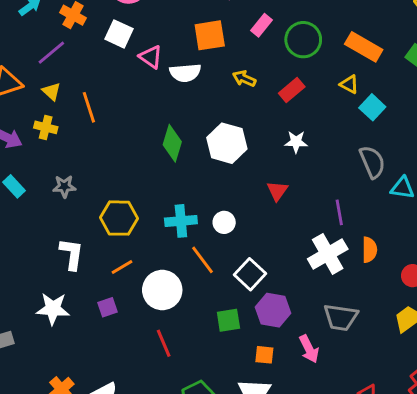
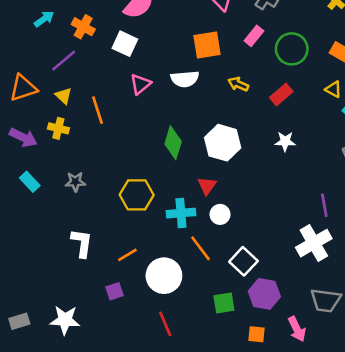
pink triangle: (151, 57) -> (141, 84), moved, turned 45
red triangle: (277, 191) -> (207, 186), moved
yellow hexagon: (119, 218) -> (137, 195), moved
white star: (53, 309) -> (65, 320), moved

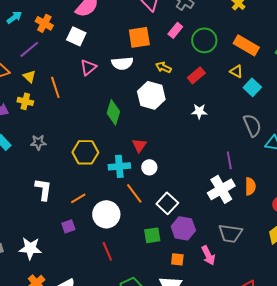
white hexagon: (223, 143) -> (151, 95), moved

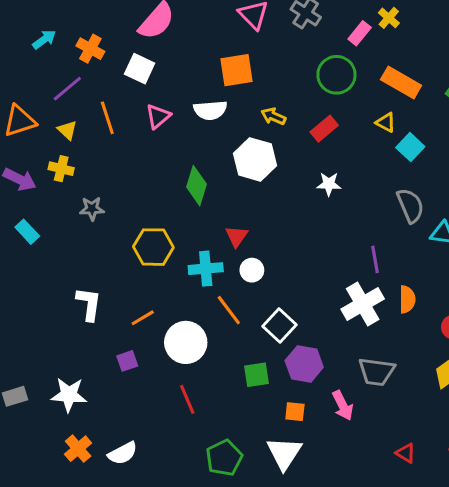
pink rectangle: (175, 30) -> (360, 33), moved
orange line: (55, 87) -> (107, 118), moved
gray star: (38, 142) -> (92, 209), moved

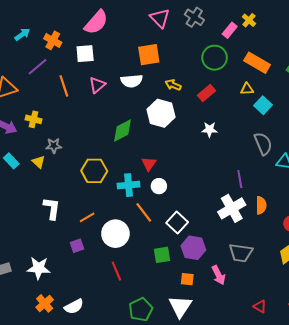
white square: (140, 69) -> (85, 54), turned -30
yellow triangle: (386, 122) -> (247, 89), turned -32
yellow triangle: (67, 130) -> (39, 162), moved
green diamond: (197, 186) -> (123, 130), turned 45

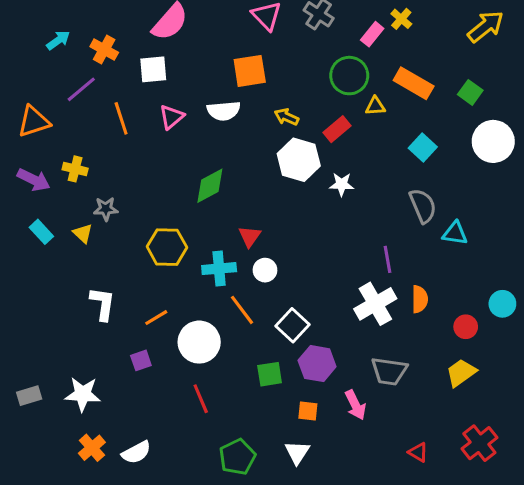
yellow triangle: (247, 89) -> (375, 106), moved
white hexagon: (161, 113) -> (299, 160), moved
white triangle: (180, 306) -> (297, 452), size x0.7

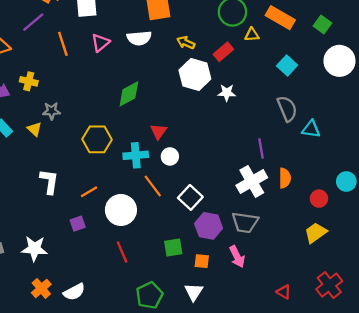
gray trapezoid: (389, 371) -> (245, 222), moved
green square: (270, 374) -> (173, 248), moved

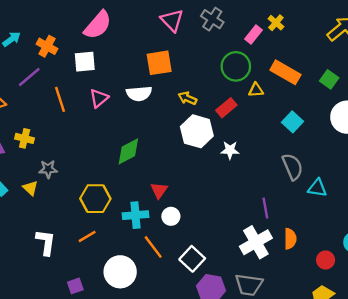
orange line: (89, 192) -> (87, 236), moved

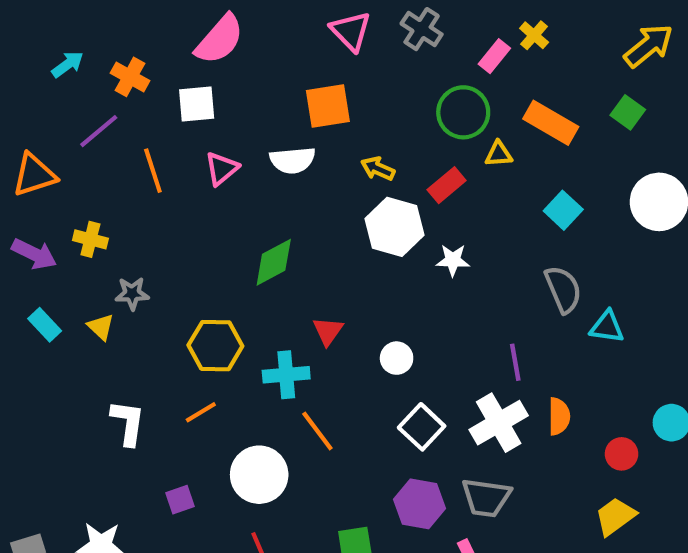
green square: (329, 79) -> (628, 112), moved
white circle: (171, 216) -> (397, 358), moved
white square: (192, 259) -> (422, 427), moved

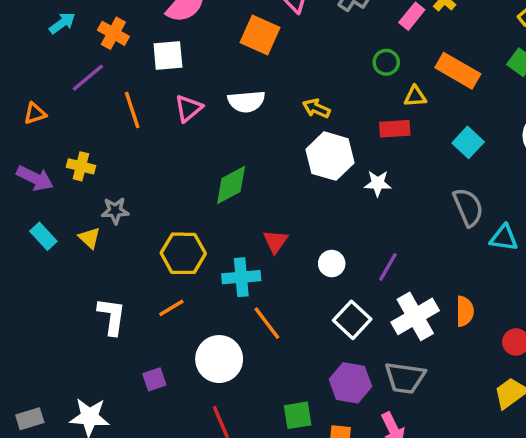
orange square: (328, 106) -> (260, 35), moved, turned 33
green circle: (463, 112) -> (386, 62), size x0.6
orange triangle: (34, 175) -> (35, 113), size x0.6
red rectangle: (447, 185) -> (395, 129), moved, turned 36
purple line: (515, 362) -> (388, 267), moved, turned 40

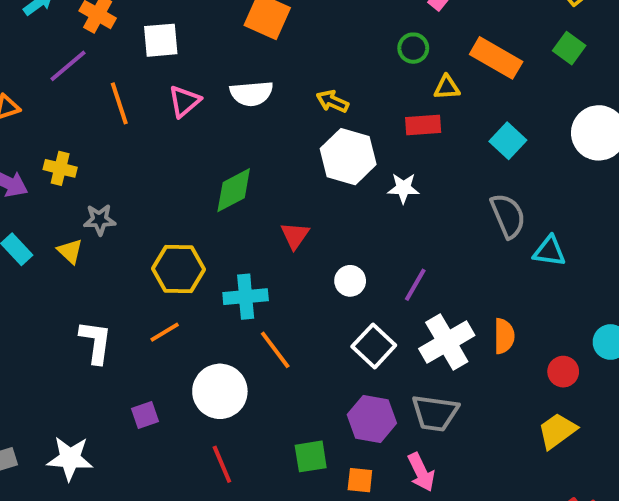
red triangle: (275, 241) -> (295, 235), moved

